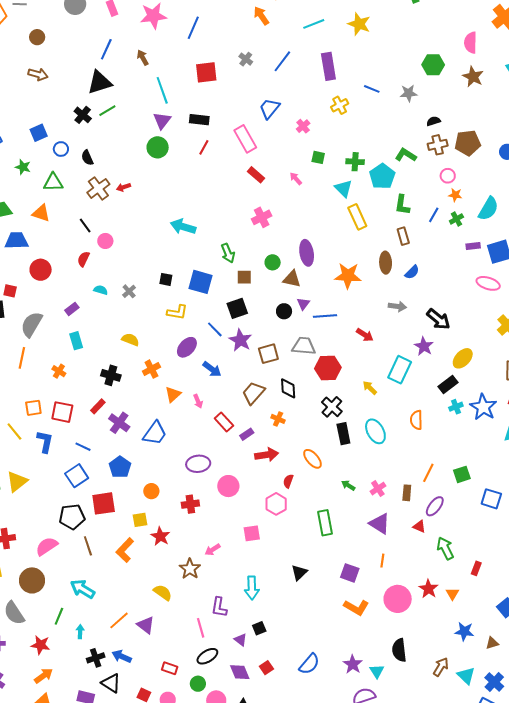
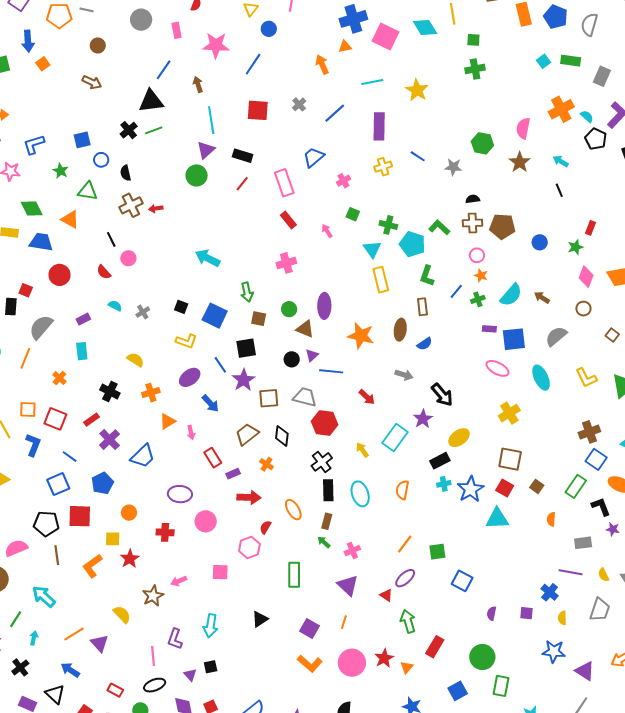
cyan pentagon: (382, 176) -> (412, 244), turned -30
red semicircle: (83, 259) -> (104, 272), turned -77
brown rectangle: (407, 493) -> (327, 521), moved
red rectangle: (476, 568) -> (435, 647), size x1.5
black cross: (96, 658) -> (20, 667), moved, turned -30

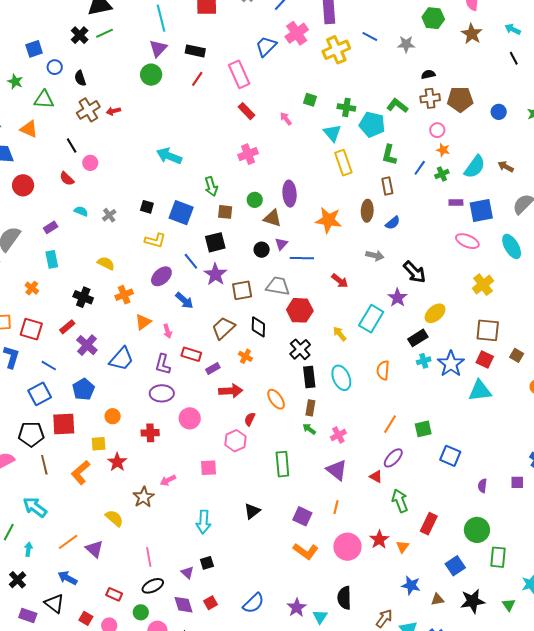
yellow cross: (383, 167) -> (336, 50), size x1.5
pink cross: (343, 181) -> (297, 33), moved, size x1.6
red rectangle: (213, 458) -> (191, 354), turned -36
purple L-shape: (175, 639) -> (163, 364), moved

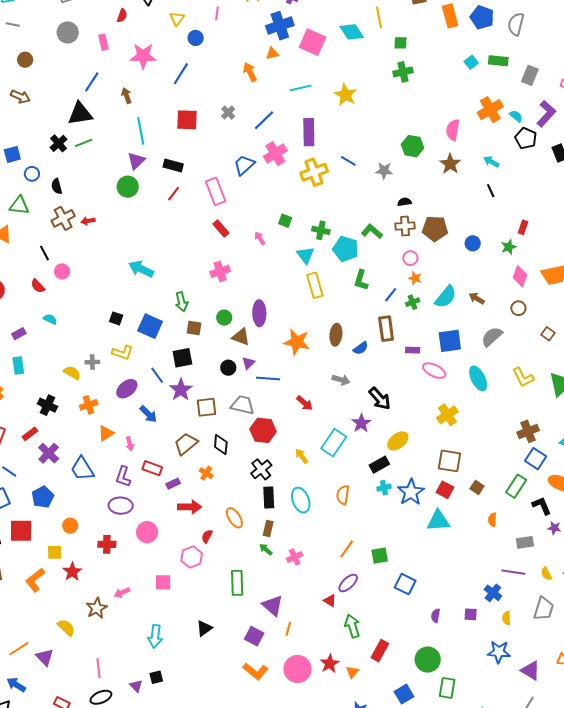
brown rectangle: (387, 186) -> (386, 329), moved, size x1.4
purple rectangle: (456, 202) -> (413, 350), moved
gray cross: (109, 215) -> (92, 362), moved, turned 32
blue trapezoid: (121, 359) -> (82, 469), turned 104
purple triangle: (337, 470) -> (273, 606), moved

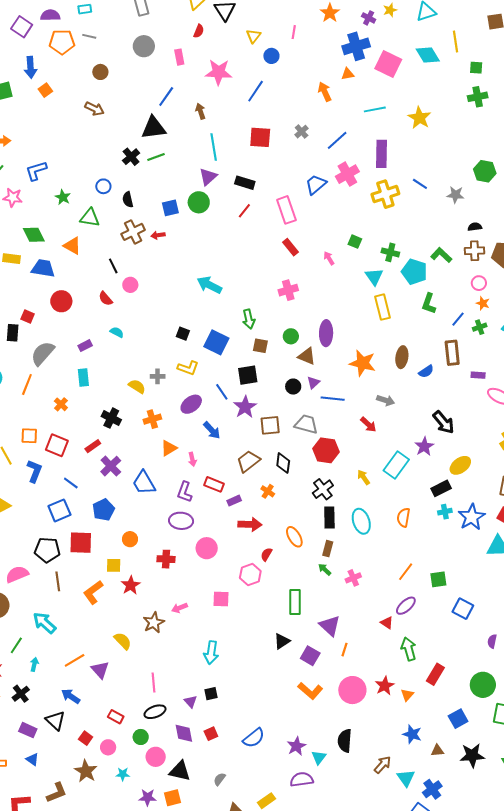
blue square: (12, 154) -> (170, 208), moved
gray arrow: (341, 380) -> (386, 400), moved
black triangle: (204, 628) -> (282, 641), moved

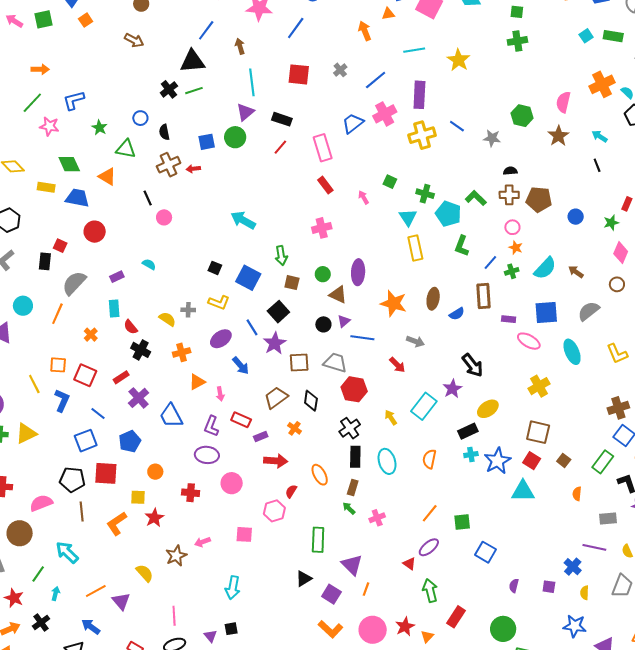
red semicircle: (106, 299) -> (131, 327), moved
black square: (248, 375) -> (278, 312), turned -35

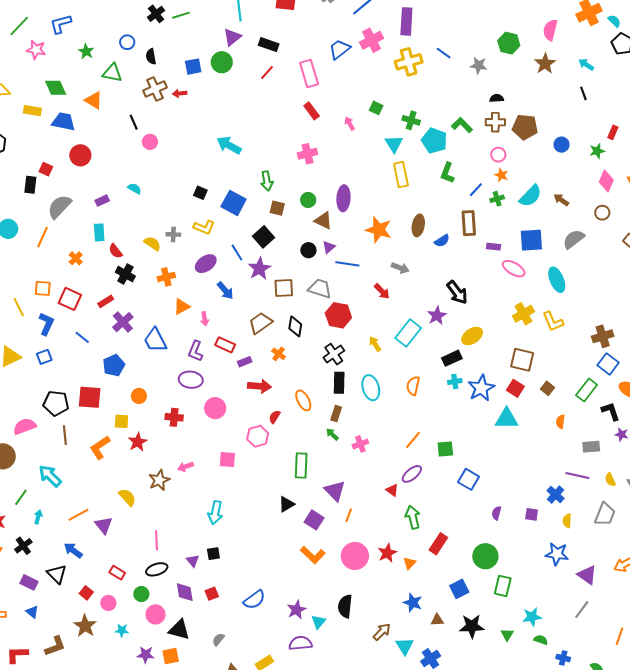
yellow L-shape: (617, 354) -> (553, 322), moved
blue square: (86, 441) -> (44, 357), moved, size x0.7

